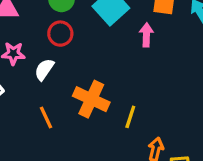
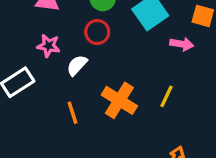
pink arrow: (146, 35) -> (182, 44), turned 90
yellow line: (130, 117) -> (167, 96), moved

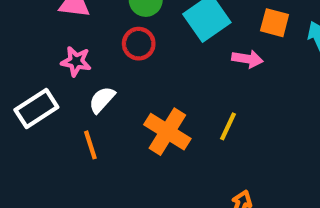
white semicircle: (77, 65) -> (102, 100), moved
orange line: (73, 113) -> (90, 145), moved

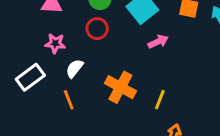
pink arrow: (247, 59) -> (158, 42), moved, turned -30
yellow line: (228, 126) -> (160, 100), moved

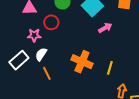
red circle: (97, 29) -> (51, 22), moved
white semicircle: (75, 68) -> (41, 54), moved

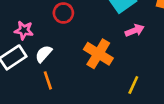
pink star: (34, 35) -> (24, 30), moved
orange cross: (82, 62) -> (98, 54), moved

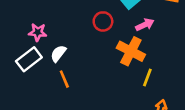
red circle: (63, 13) -> (103, 21), moved
orange cross: (98, 54) -> (131, 51), moved

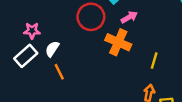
red circle: (103, 21) -> (91, 17), size x1.5
yellow line: (147, 78) -> (154, 61), moved

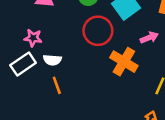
pink arrow: (129, 17) -> (149, 38), moved
white semicircle: (52, 49) -> (52, 60), turned -126

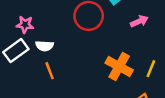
orange cross: (124, 62) -> (119, 67), moved

